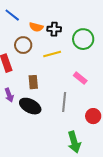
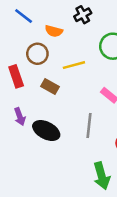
black cross: (54, 29) -> (83, 15), moved, turned -32
brown rectangle: (33, 82) -> (50, 86), moved, turned -56

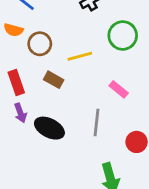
orange semicircle: (54, 31) -> (13, 30), moved
red rectangle: (16, 76) -> (16, 82), moved

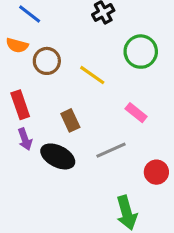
yellow line: (80, 56) -> (92, 75), turned 50
brown rectangle: (54, 80) -> (70, 120), moved, turned 36
gray line: (96, 123) -> (111, 150), turned 60

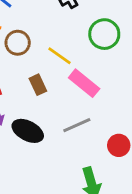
pink rectangle: (136, 113) -> (84, 83), moved, size x1.5
brown rectangle: (70, 120) -> (38, 85), moved

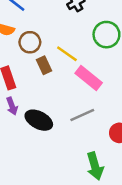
brown rectangle: (38, 85) -> (44, 65), moved

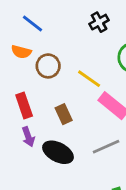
brown rectangle: (44, 65) -> (64, 114), moved

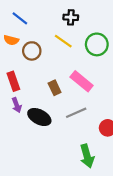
black cross: (99, 22) -> (71, 17), turned 32
yellow line: (89, 79) -> (63, 41), moved
brown rectangle: (64, 114) -> (55, 88), moved

